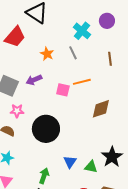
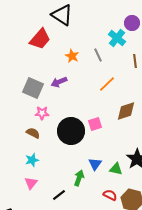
cyan cross: (82, 31) -> (117, 38), moved
orange line: (82, 82) -> (107, 84), turned -30
pink square: (63, 90) -> (95, 124), moved, turned -32
green arrow: (44, 176) -> (79, 178), moved

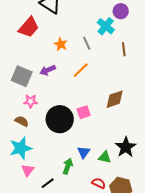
orange line: (107, 84) -> (81, 70), moved
cyan star: (32, 160) -> (21, 148), size x1.6
pink triangle: (31, 183) -> (28, 170), moved

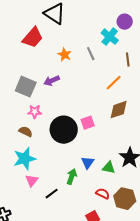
orange line: (81, 70) -> (114, 83), moved

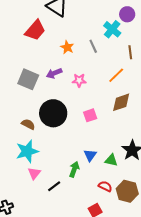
pink star: (35, 112) -> (79, 80), moved
black circle: (64, 130) -> (53, 113), moved

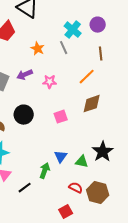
purple circle: (127, 14) -> (98, 25), moved
cyan cross: (112, 29) -> (73, 30), moved
black circle: (53, 113) -> (24, 115), size x0.7

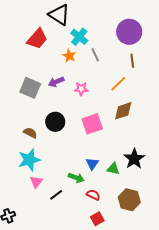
purple circle: (98, 25) -> (129, 32), size x1.6
cyan cross: (73, 30) -> (79, 37), moved
pink square: (61, 117) -> (92, 124), size x1.5
green arrow: (45, 171) -> (76, 178), turned 91
red semicircle: (76, 188) -> (93, 195), moved

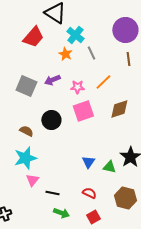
orange line: (118, 84) -> (103, 82), moved
pink square: (92, 124) -> (83, 111), moved
green arrow: (76, 178) -> (61, 213), moved
black line: (56, 195) -> (52, 193), turned 48

